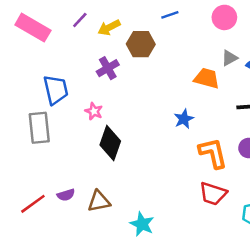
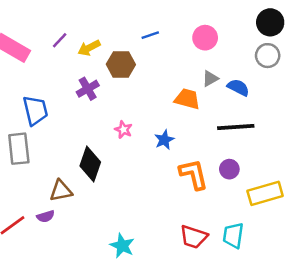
pink star: (94, 111) -> (123, 130), moved
red trapezoid: (213, 194) -> (194, 237), moved
brown triangle: (99, 201) -> (61, 191), moved

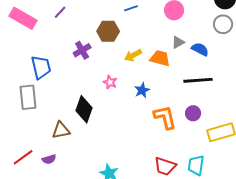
yellow arrow: (89, 48) -> (133, 55), moved
purple semicircle: (46, 216) -> (49, 159), moved

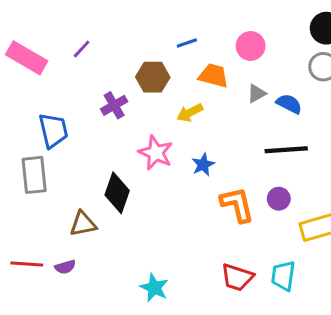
orange trapezoid: (160, 58) -> (214, 76), moved
pink star: (110, 82) -> (156, 153), size x1.6
red line: (23, 157) -> (27, 264), turned 40

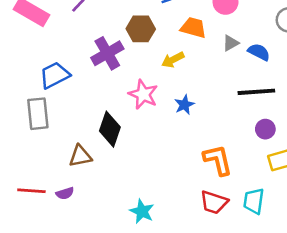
purple cross: (114, 105) -> (107, 53), size x1.4
blue trapezoid: (53, 130) -> (55, 75), turned -104
purple circle: (279, 199) -> (265, 129), moved
orange L-shape: (237, 205) -> (218, 160), moved

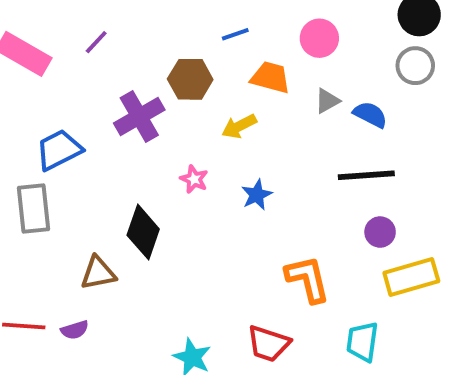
pink star: (143, 94) -> (194, 179), size x0.6
red trapezoid: (214, 202) -> (268, 344), moved

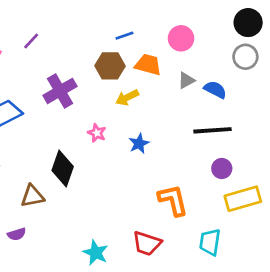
brown hexagon: (190, 79) -> (110, 66), moved

